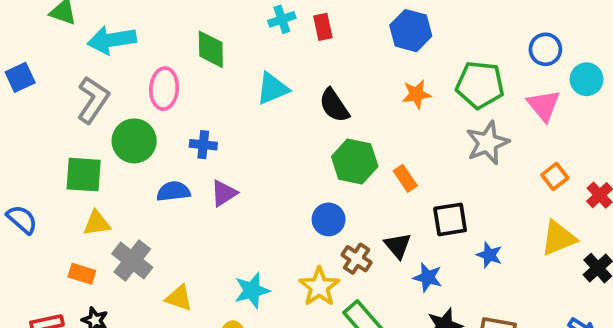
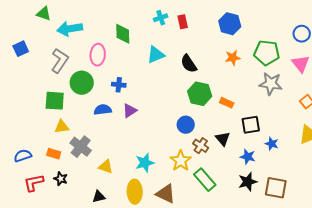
gray star: (487, 143) -> (271, 84), turned 30
orange rectangle: (405, 178) -> (227, 103), turned -32
blue semicircle: (22, 219) -> (23, 156), moved, turned -60
blue star: (428, 277) -> (248, 157), moved

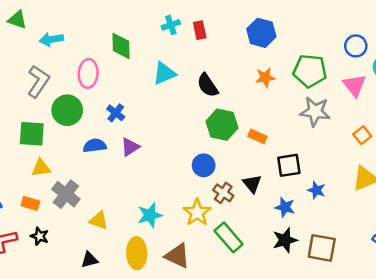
cyan arrow: (70, 29) -> (51, 39), size x0.7
blue cross: (119, 85) -> (116, 113), turned 32

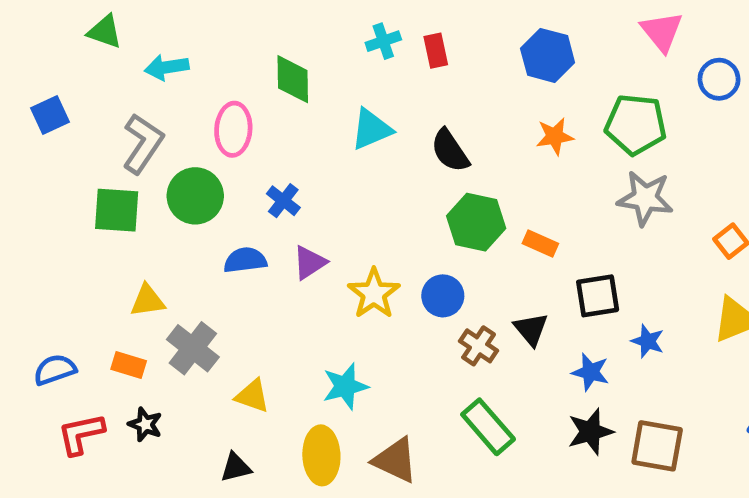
pink triangle: (354, 85) -> (662, 32), moved
green square: (32, 134) -> (117, 210), moved
yellow star: (197, 213) -> (374, 293), moved

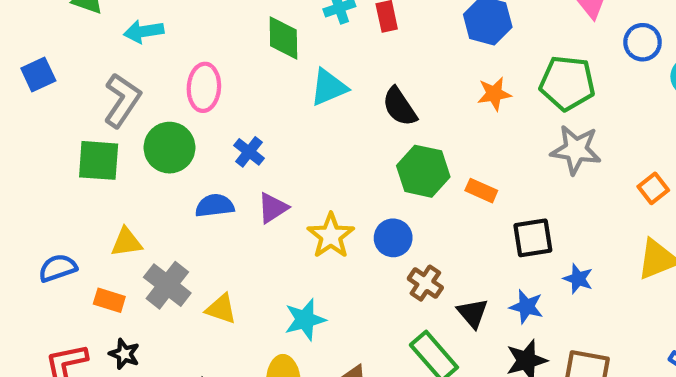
green diamond: (293, 79) -> (283, 38), moved
black triangle: (531, 329) -> (473, 313), moved
blue semicircle: (55, 370) -> (58, 268), moved
yellow triangle: (252, 396) -> (221, 309), moved

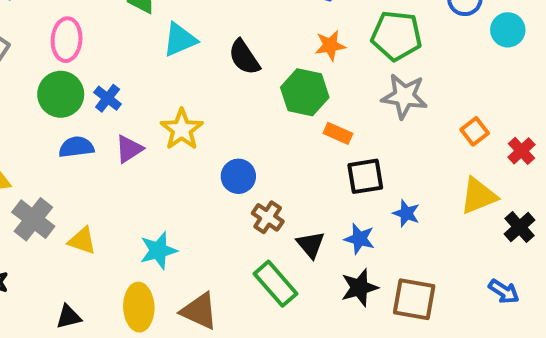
green circle: (169, 148) -> (61, 94), moved
green hexagon: (423, 171) -> (305, 92), moved
orange rectangle: (481, 191) -> (338, 133), moved
yellow star: (331, 236) -> (182, 129), moved

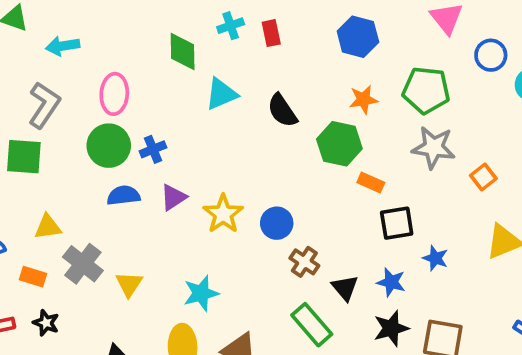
blue cross: (108, 98) -> (153, 149), turned 30
yellow star: (182, 129) -> (223, 214), moved
orange square: (475, 131) -> (483, 177), moved
yellow triangle: (82, 241) -> (129, 284), turned 44

